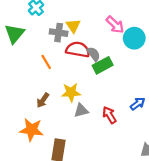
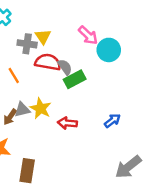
yellow star: (71, 92) -> (41, 108), turned 30
gray triangle: (81, 110) -> (22, 110), moved
red arrow: (109, 115) -> (67, 123), moved, turned -54

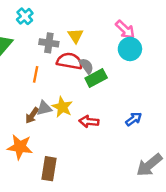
pink arrow: (88, 35) -> (125, 30), moved
yellow triangle: (43, 37) -> (76, 36), moved
orange line: (14, 76) -> (36, 74), turned 42

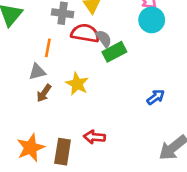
gray triangle: (44, 108) -> (37, 72), moved
red arrow: (89, 122) -> (94, 137), moved
orange star: (20, 147) -> (31, 148), moved, turned -30

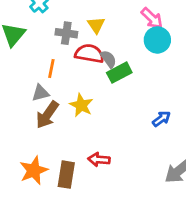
brown arrow: (44, 93) -> (47, 115), size x1.5

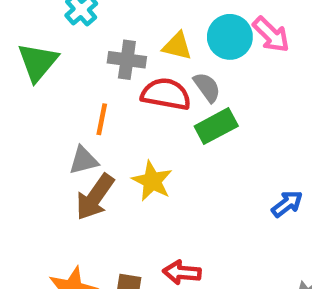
yellow triangle: (96, 25) -> (177, 46), turned -42
cyan circle: (157, 40) -> (230, 37), moved
gray semicircle: (108, 59) -> (207, 87), moved

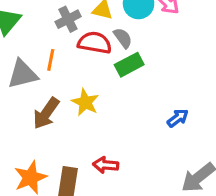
gray cross: (127, 60) -> (68, 19), turned -35
gray triangle: (83, 160) -> (23, 74), moved, size x1.5

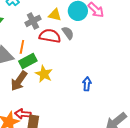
green rectangle: (129, 65) -> (28, 61), moved
blue arrow: (178, 118) -> (87, 84), moved, turned -48
red arrow: (106, 165) -> (23, 114), moved

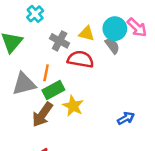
gray cross: (33, 21) -> (60, 41), turned -35
gray semicircle: (68, 33) -> (112, 46), moved
blue arrow: (87, 84) -> (126, 118), turned 56

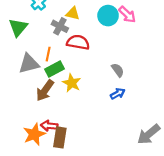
yellow triangle: (87, 34) -> (73, 13), moved
gray semicircle: (112, 46) -> (118, 70), moved

